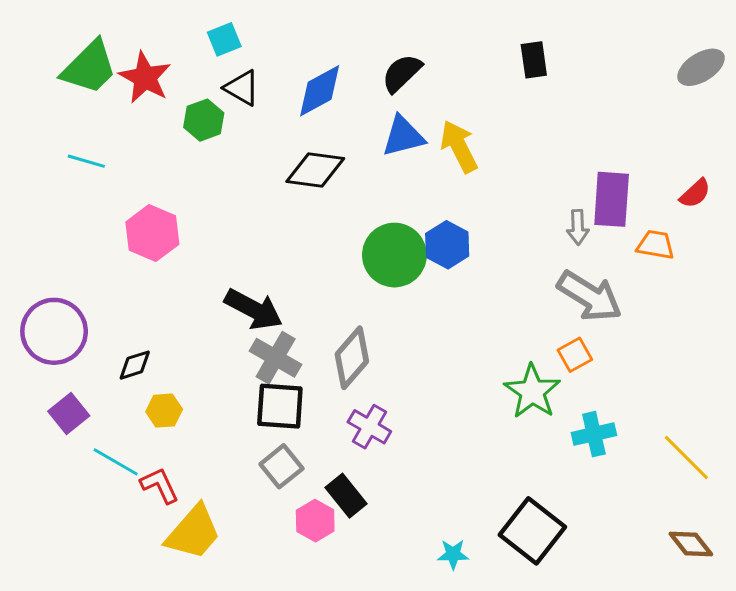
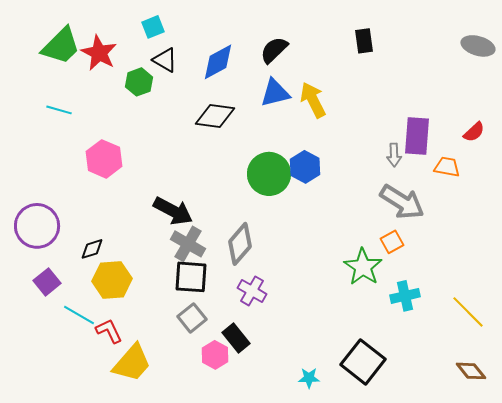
gray ellipse: (701, 67) -> (478, 46), turned 48
yellow hexagon: (164, 411) -> (112, 280), size x1.6

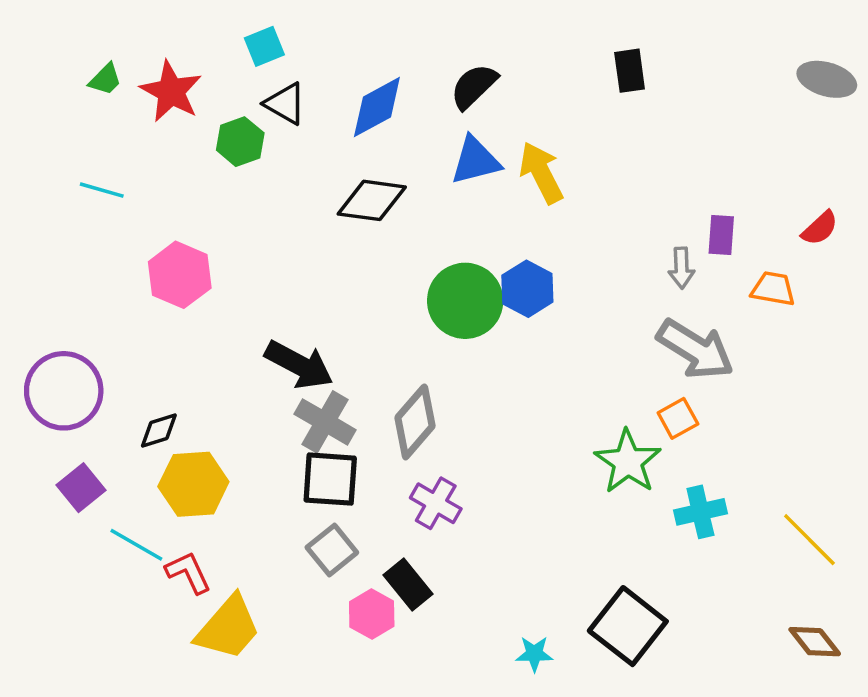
green trapezoid: (61, 46) -> (105, 79), size x0.5
purple rectangle: (417, 136) -> (721, 235), size x0.6

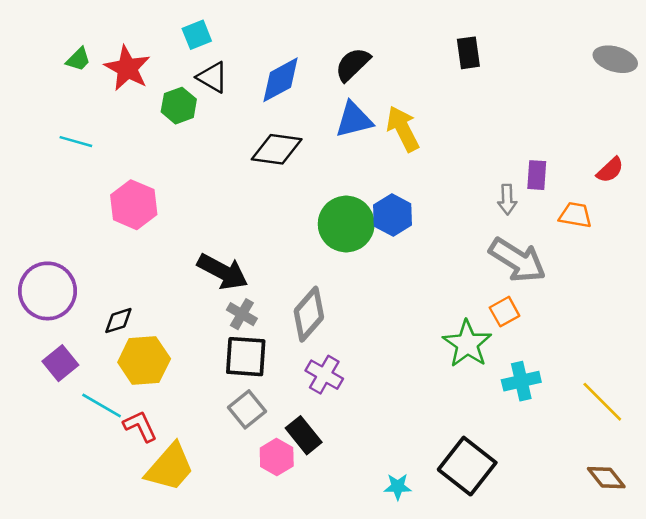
gray cross: (325, 422) -> (242, 314), size x0.7

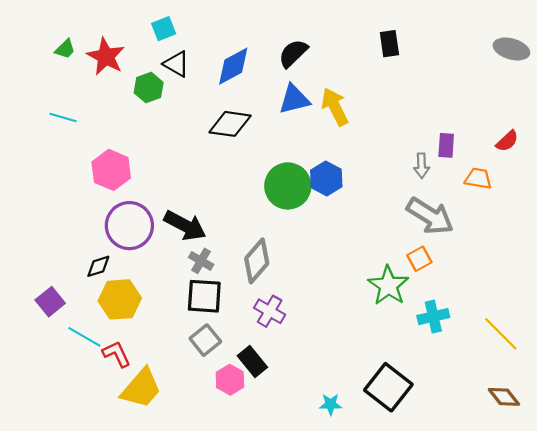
purple circle: (47, 291) -> (129, 226), moved

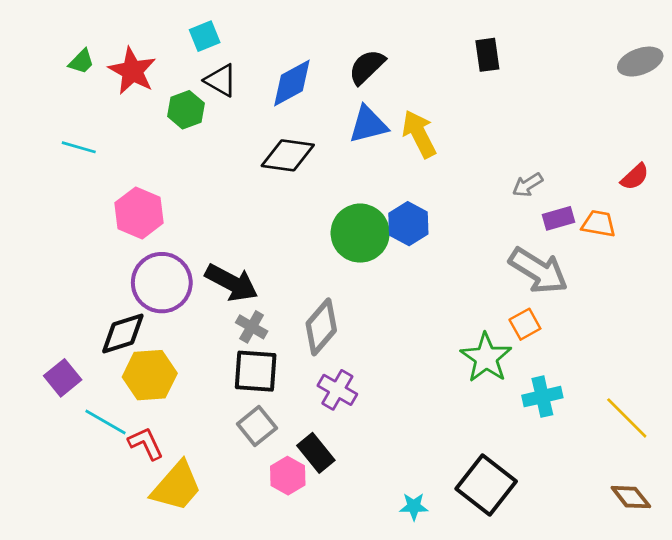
gray ellipse: (511, 49) -> (640, 62), turned -36
purple rectangle: (446, 145) -> (558, 218), moved, turned 70
gray arrow: (422, 166) -> (528, 185), moved, turned 60
black diamond: (98, 266) -> (123, 334), size x1.5

